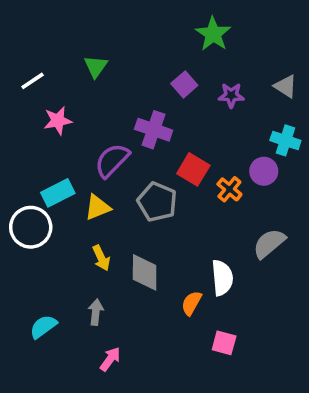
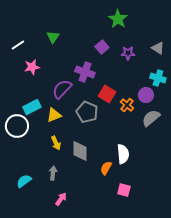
gray semicircle: (269, 243) -> (151, 118), moved

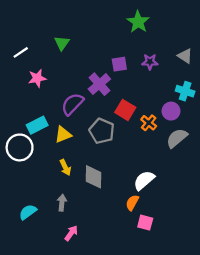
purple square: (102, 47) -> (119, 64), moved, turned 32
purple cross: (85, 72) -> (99, 84), turned 30
white semicircle: (123, 154) -> (144, 180), turned -126
orange semicircle: (106, 168) -> (132, 203), moved

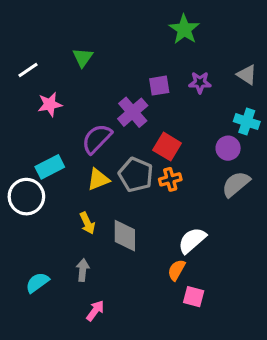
orange cross: (149, 123) -> (170, 179), moved, turned 35
yellow triangle: (63, 135) -> (98, 179), moved

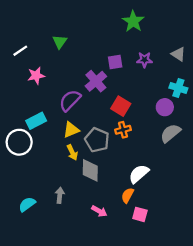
gray pentagon: (136, 175) -> (97, 140), moved
yellow arrow: (87, 223) -> (72, 152), moved
pink arrow: (95, 311) -> (99, 211), moved, turned 84

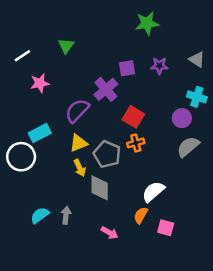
green star: (133, 21) -> (147, 23), turned 30
cyan semicircle: (27, 204) -> (40, 215), moved
pink square: (140, 214) -> (166, 228), moved

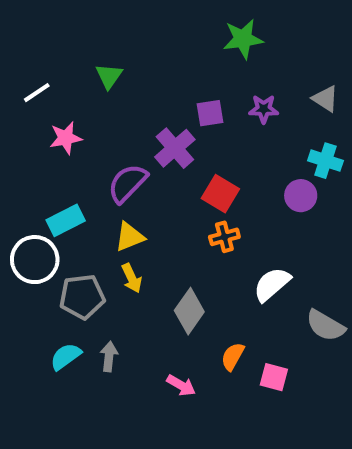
gray semicircle: (188, 147) -> (325, 326), moved, turned -110
gray pentagon: (107, 154) -> (82, 297), moved, turned -30
gray diamond: (100, 188) -> (189, 311), moved, turned 35
white semicircle: (153, 192) -> (272, 284), moved

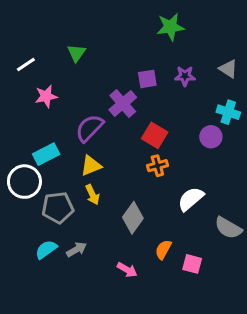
gray arrow: (109, 356) -> (76, 250), turned 54

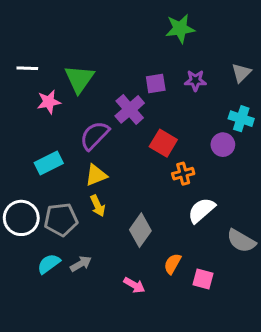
green triangle: (76, 53) -> (79, 79), moved, size x1.5
white line: (26, 64) -> (27, 68), turned 36
gray triangle: (228, 69) -> (241, 73), turned 42
orange cross: (157, 166) -> (183, 174), moved
white circle: (24, 182) -> (21, 218), moved

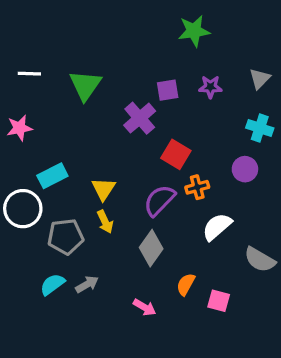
pink star: (49, 102) -> (20, 128), moved
purple semicircle: (95, 135) -> (159, 200), moved
purple circle: (223, 145) -> (245, 169), moved
yellow triangle: (96, 175) -> (103, 189), turned -35
white circle: (21, 218) -> (23, 209), moved

